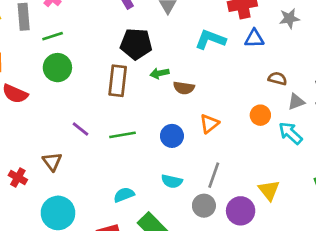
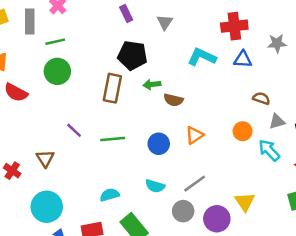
gray line: (214, 175) -> (195, 184), turned 30

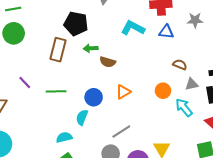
cyan semicircle: (155, 186) -> (82, 117), moved, turned 91
cyan semicircle: (110, 195) -> (64, 137), moved

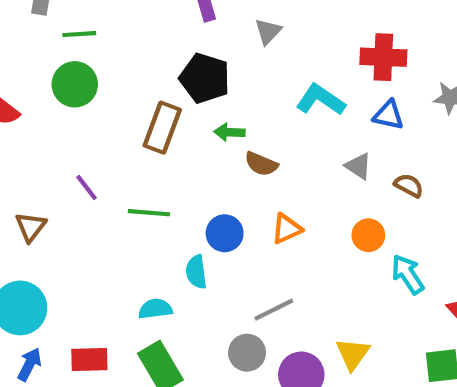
gray triangle: (192, 84) -> (358, 166), moved, turned 40
cyan semicircle: (82, 117) -> (196, 272), turned -35

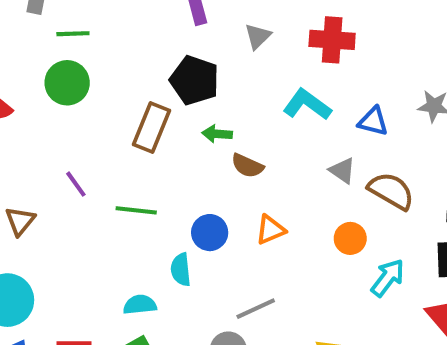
red cross: (383, 57) -> (332, 40), moved
brown semicircle: (409, 185) -> (391, 191), size x1.6
cyan arrow: (408, 274) -> (388, 278), turned 69

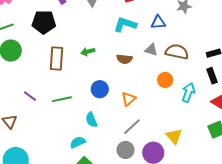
black pentagon: (194, 80) -> (44, 22), moved
brown semicircle: (247, 166) -> (124, 59), moved
orange triangle: (270, 230) -> (129, 99), moved
blue circle: (210, 233) -> (100, 89), moved

